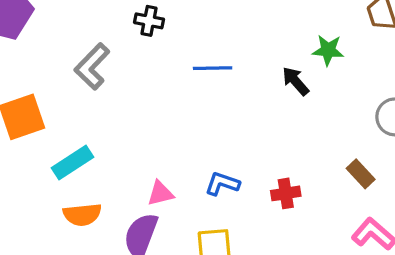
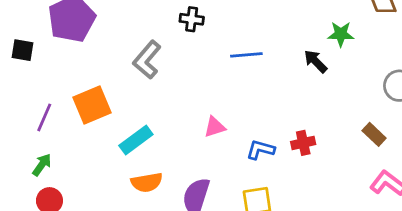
pink triangle: (160, 193) -> (215, 127), moved
red cross: (286, 193) -> (303, 143), moved

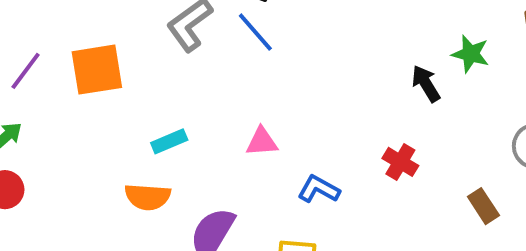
blue line: (246, 55) -> (255, 32), moved, turned 40
cyan rectangle: (136, 140) -> (169, 141), moved, size x0.7
red cross: (303, 143) -> (400, 162), moved, turned 30

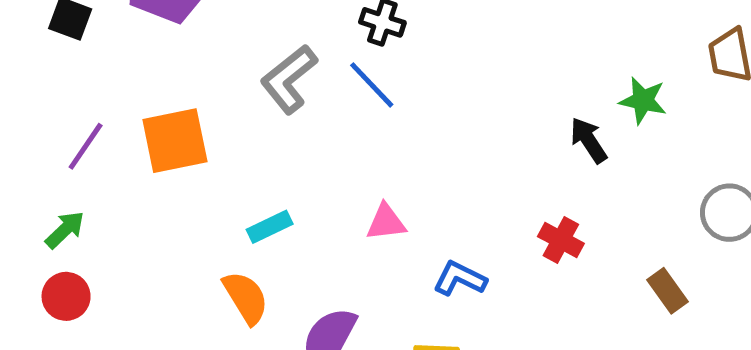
orange semicircle: (148, 197) -> (246, 298), turned -123

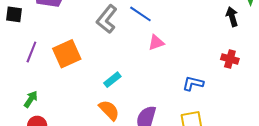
black arrow: (589, 140) -> (232, 17), turned 30
purple line: (86, 146) -> (31, 52), moved
pink triangle: (386, 222) -> (156, 43), moved

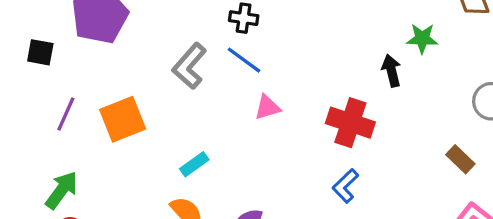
red cross: (230, 59) -> (350, 123), moved, size x1.6
blue L-shape: (193, 83) -> (345, 186), moved, turned -60
green arrow: (31, 99) -> (62, 190), size x1.4

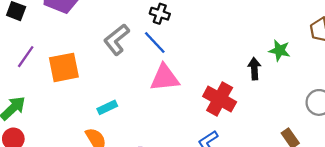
pink triangle: (267, 107) -> (165, 78), size x1.6

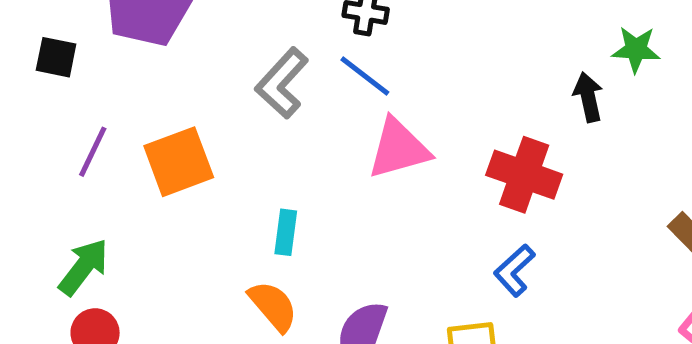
cyan rectangle: (107, 107) -> (286, 232), turned -48

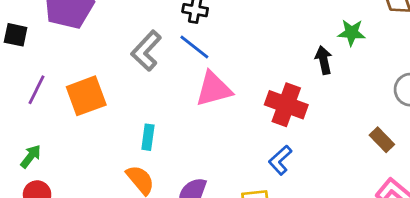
green arrow: (84, 267) -> (31, 156), size x0.7

